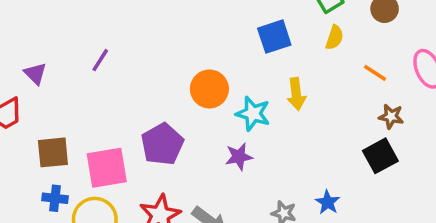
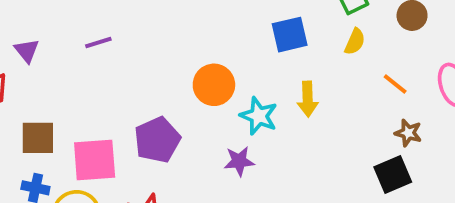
purple line: (100, 60) -> (98, 43), turned 35

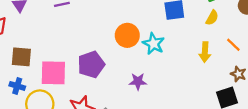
yellow arrow: (308, 99) -> (205, 52), moved
cyan star: (259, 116) -> (154, 44), moved

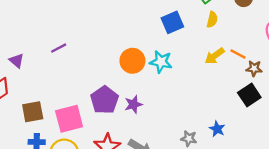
orange line: (233, 45) -> (238, 54), moved
yellow arrow: (205, 52) -> (215, 56), turned 66
purple star: (138, 81) -> (133, 104), moved

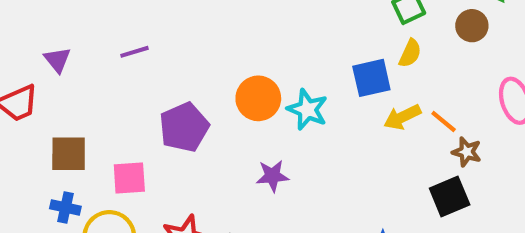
blue square: (172, 22) -> (371, 78), moved
purple pentagon: (104, 100) -> (184, 127), moved
purple star: (133, 104) -> (272, 176), moved
pink square: (69, 119) -> (129, 178), size x0.7

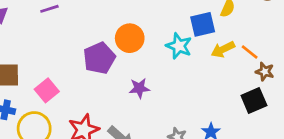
cyan star: (307, 109) -> (179, 46), moved
purple pentagon: (184, 127) -> (99, 58), moved
pink square: (129, 178) -> (47, 90), turned -35

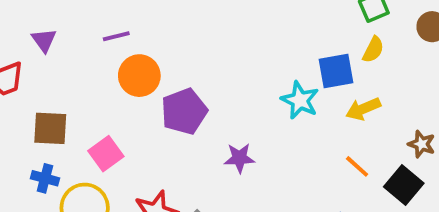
orange circle: (130, 38) -> (139, 76), moved
orange line: (250, 52) -> (357, 166), moved
black square: (254, 101) -> (404, 185), turned -30

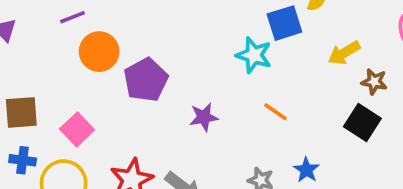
yellow arrow: (363, 109) -> (344, 53), moved
orange line: (357, 166) -> (276, 112), moved

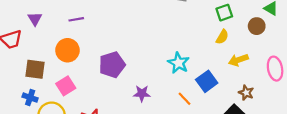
blue square: (284, 23) -> (207, 81), moved, turned -30
orange circle: (99, 52) -> (67, 50), moved
yellow arrow: (344, 53) -> (238, 60), moved

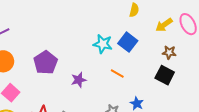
yellow arrow: (238, 60) -> (164, 25), moved
blue square: (207, 81) -> (128, 42), moved

